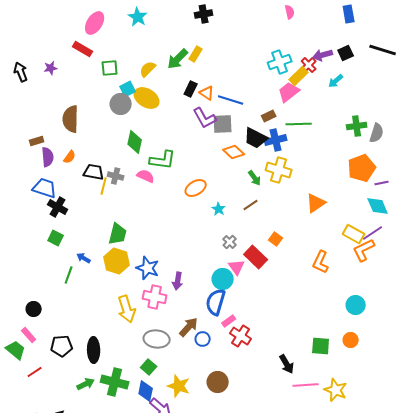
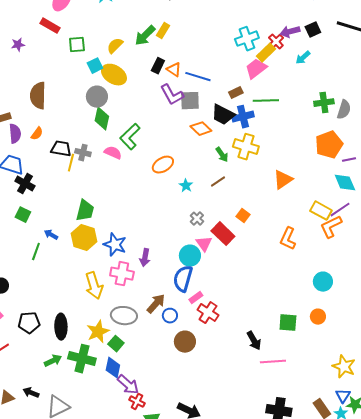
gray circle: (121, 104) -> (97, 97), moved
green L-shape: (163, 160) -> (130, 137), turned 128
brown circle: (218, 382) -> (185, 342), moved
yellow star: (179, 386) -> (98, 332), moved, turned 30
yellow star: (336, 390) -> (344, 367), moved

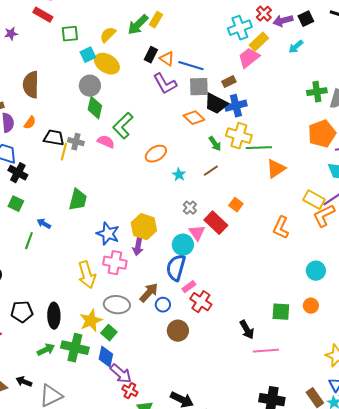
red cross: (276, 42) -> (264, 14), moved
gray square: (190, 101) -> (199, 87), moved
green line: (266, 101) -> (259, 148), moved
yellow hexagon: (84, 238) -> (144, 227), moved

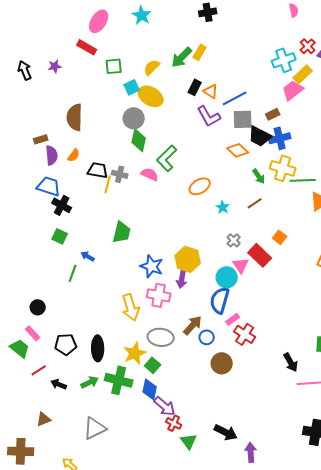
blue line: (191, 66) -> (235, 98), turned -45
black arrow: (24, 382) -> (59, 384), moved

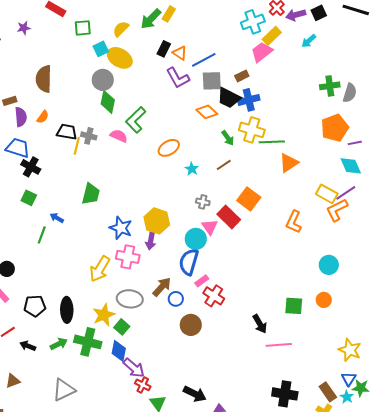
orange square: (280, 237) -> (249, 199), size x1.6
gray cross: (234, 240) -> (203, 202), turned -32
yellow arrow: (131, 307) -> (100, 269), turned 48

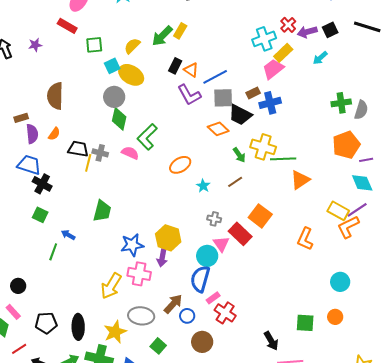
blue cross: (249, 100) -> (270, 103), moved
blue star: (121, 228) -> (132, 245), turned -30
green square: (122, 327) -> (158, 346), moved

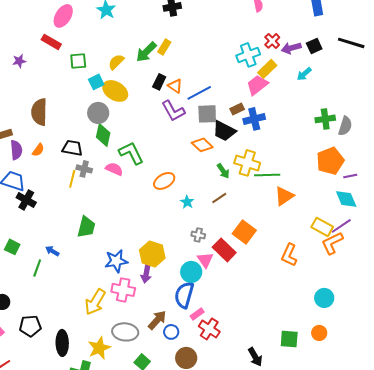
green L-shape: (147, 137) -> (131, 153), turned 108
black trapezoid: (78, 149) -> (72, 148), moved
green square: (40, 215) -> (12, 247), moved
black pentagon: (46, 323) -> (30, 326), moved

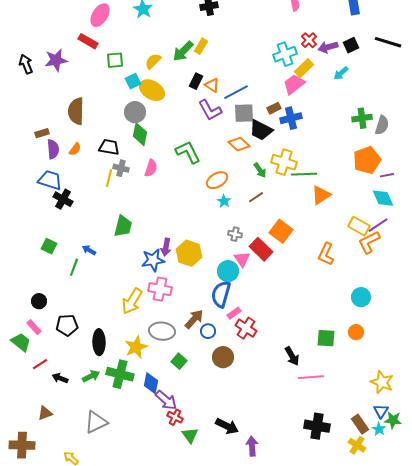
purple star: (19, 61) -> (56, 60), size x1.6
green L-shape: (131, 153) -> (188, 152), moved
pink semicircle: (114, 169) -> (151, 168), turned 84
orange ellipse: (164, 181) -> (217, 180), moved
purple arrow: (146, 274) -> (166, 247), moved

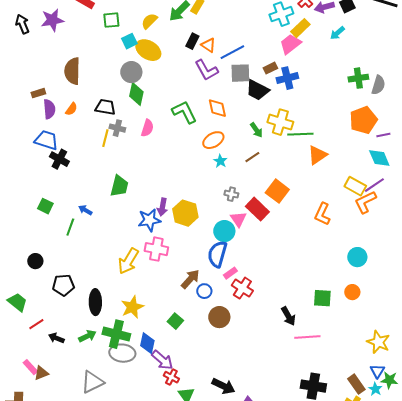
orange diamond: (239, 144) -> (217, 108), moved, turned 35
pink rectangle: (34, 327) -> (30, 367), moved
gray ellipse: (162, 331) -> (122, 353), moved

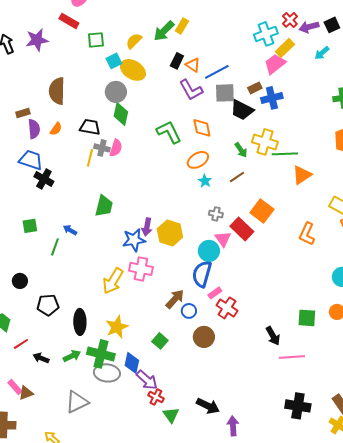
pink semicircle: (147, 128) -> (116, 148), moved
green square: (45, 206) -> (30, 226), turned -35

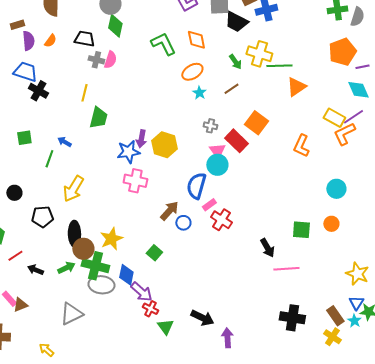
yellow line: (90, 158) -> (84, 93), moved
cyan circle: (209, 251) -> (217, 165), moved
yellow arrow: (113, 281) -> (73, 189), moved
brown circle: (204, 337) -> (83, 249), moved

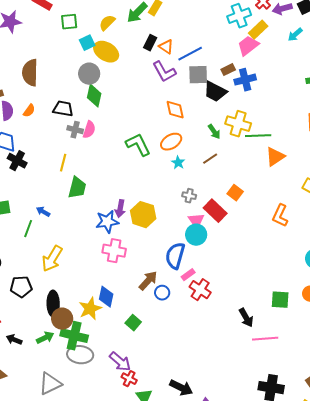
green L-shape: (163, 44) -> (138, 145), moved
orange square: (256, 123) -> (235, 193), size x0.7
blue diamond: (126, 275) -> (106, 297), moved

